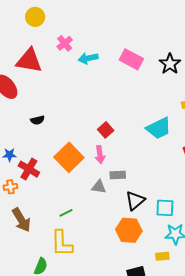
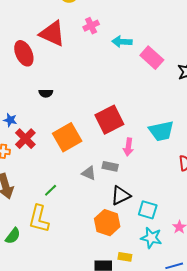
cyan arrow: (88, 58) -> (122, 42), moved
red square: (106, 130) -> (109, 120), size x1.8
pink arrow: (100, 155) -> (128, 147), moved
green line: (66, 213) -> (51, 190), turned -32
yellow rectangle: (162, 256) -> (125, 257), moved

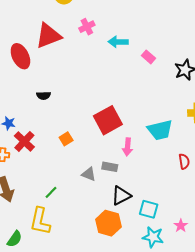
red triangle: (52, 34) -> (48, 36), turned -44
pink rectangle: (152, 58) -> (148, 57), size x0.6
orange square: (67, 137) -> (66, 139), size x0.5

